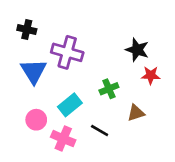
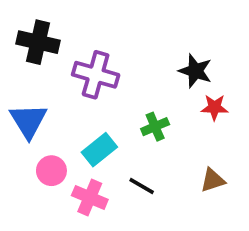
black cross: (27, 30) -> (38, 42), size x1.5
blue triangle: (34, 71) -> (28, 121), moved
brown triangle: (136, 113) -> (213, 180), moved

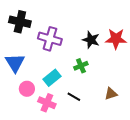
black star: (195, 71) -> (91, 40), moved
red star: (215, 107) -> (116, 39), moved, size x1.5

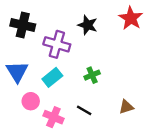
red star: (116, 39) -> (131, 18), moved, turned 30
black star: (91, 40) -> (88, 25), moved
cyan rectangle: (52, 78) -> (52, 77), moved

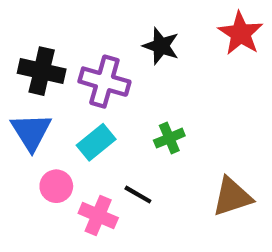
black cross: (23, 25) -> (42, 71), moved
brown triangle: (126, 107) -> (232, 197), size x1.5
black line: (84, 110) -> (138, 195), moved

